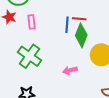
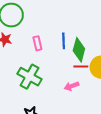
red line: (79, 19) -> (81, 66), moved
pink rectangle: (31, 22) -> (37, 43), moved

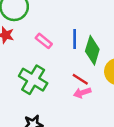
pink rectangle: (37, 43) -> (44, 41), turned -40
red line: (81, 66) -> (80, 79), moved, turned 32

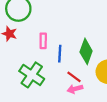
blue line: (75, 39) -> (60, 54), moved
pink rectangle: (44, 41) -> (43, 41), turned 48

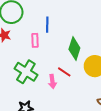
blue line: (60, 54) -> (47, 25), moved
pink arrow: (75, 89) -> (52, 82), moved, turned -80

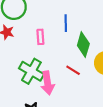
blue line: (47, 25) -> (66, 23), moved
pink arrow: (52, 82) -> (48, 83), moved, size x1.5

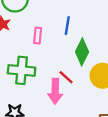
green cross: (31, 71) -> (22, 70), turned -35
pink arrow: (48, 83) -> (55, 91), moved

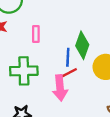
blue line: (67, 26) -> (68, 57), moved
red line: (66, 77) -> (69, 73), turned -63

